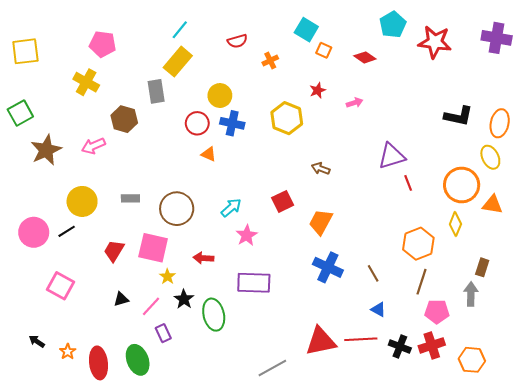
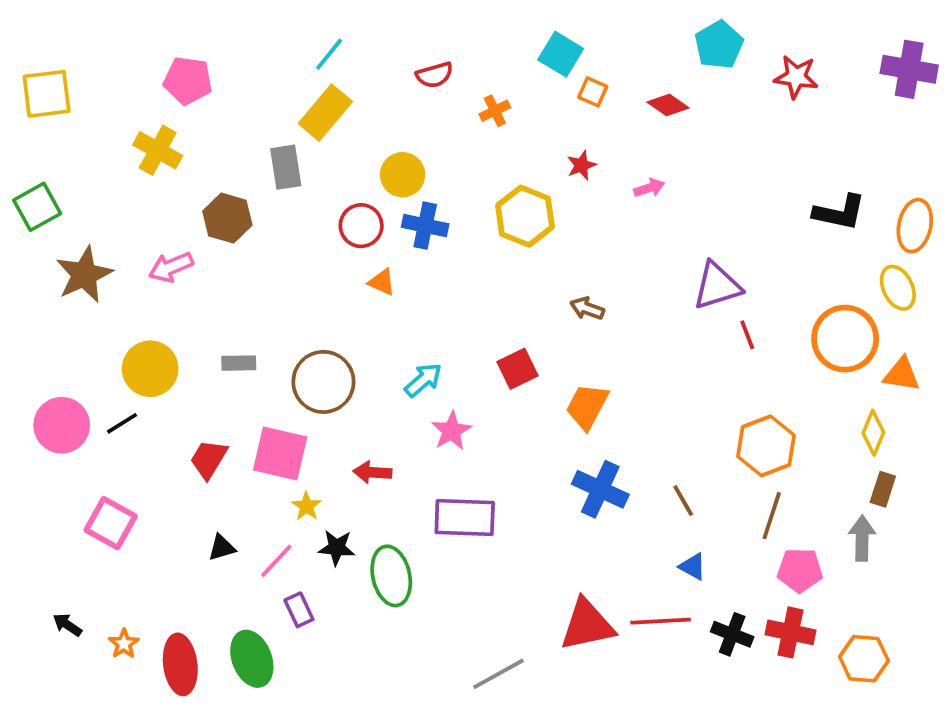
red star: (435, 42) -> (796, 77), size x0.7
yellow diamond: (455, 224) -> (873, 433), moved
black star: (184, 299) -> (337, 548), turned -30
red cross: (432, 345) -> (790, 632), turned 30

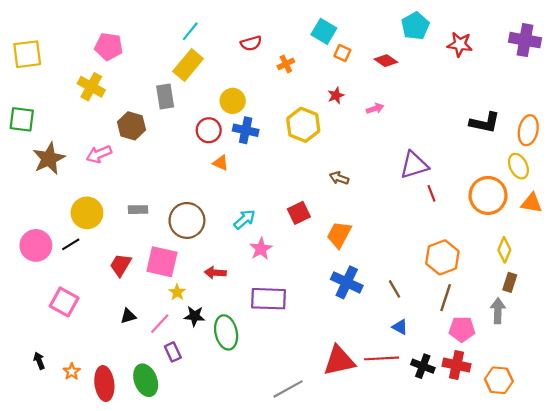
green square: (37, 207) -> (22, 119), turned 36
orange triangle: (902, 374) -> (531, 203), moved
black arrow: (67, 625) -> (39, 361), turned 35

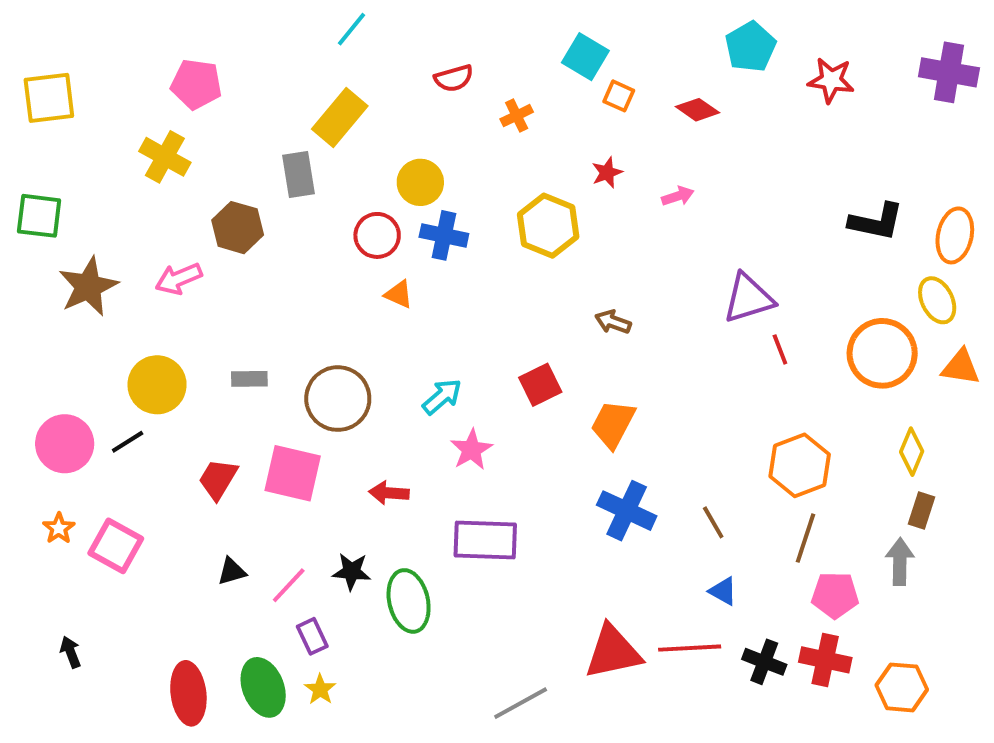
cyan line: (190, 31) -> (352, 29), moved
yellow star: (177, 292) -> (320, 689), moved
orange star: (72, 372) -> (59, 528), moved

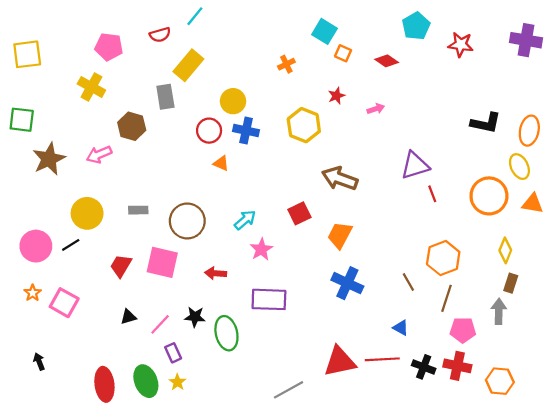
red semicircle: (454, 78) -> (160, 35), moved
brown arrow: (613, 322) -> (340, 179), size x1.8
brown line: (713, 522) -> (408, 282), moved

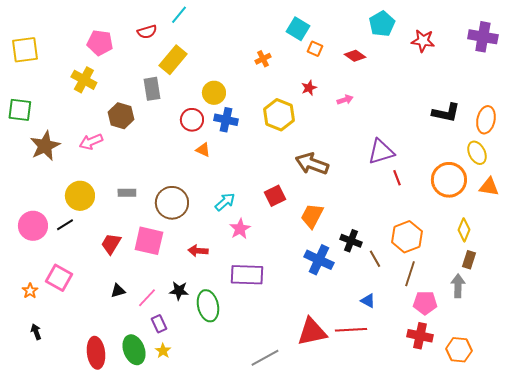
orange star: (33, 293) -> (30, 291), moved
black cross: (424, 367) -> (351, 241), moved

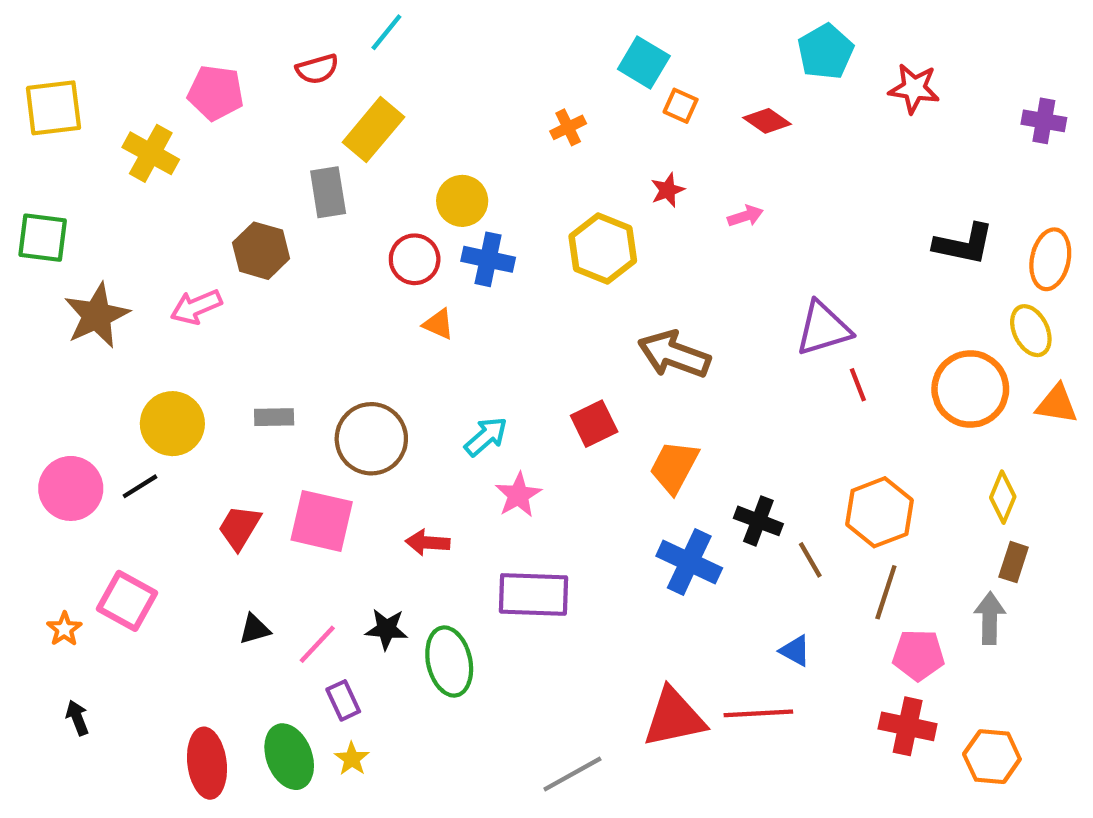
purple cross: (483, 37) -> (1044, 121), moved, size x0.7
yellow cross: (84, 80) -> (151, 153), moved

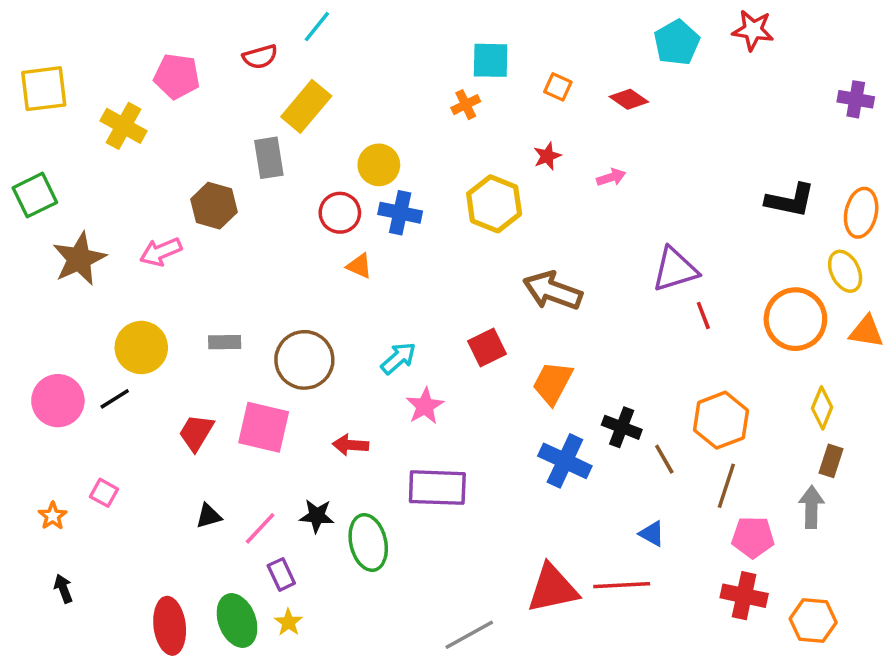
cyan square: (644, 62) -> (491, 60), moved, turned -30
red star: (914, 88) -> (753, 30), moved
green square: (43, 238) -> (35, 195), turned -33
pink square: (127, 601) -> (104, 493), size x0.6

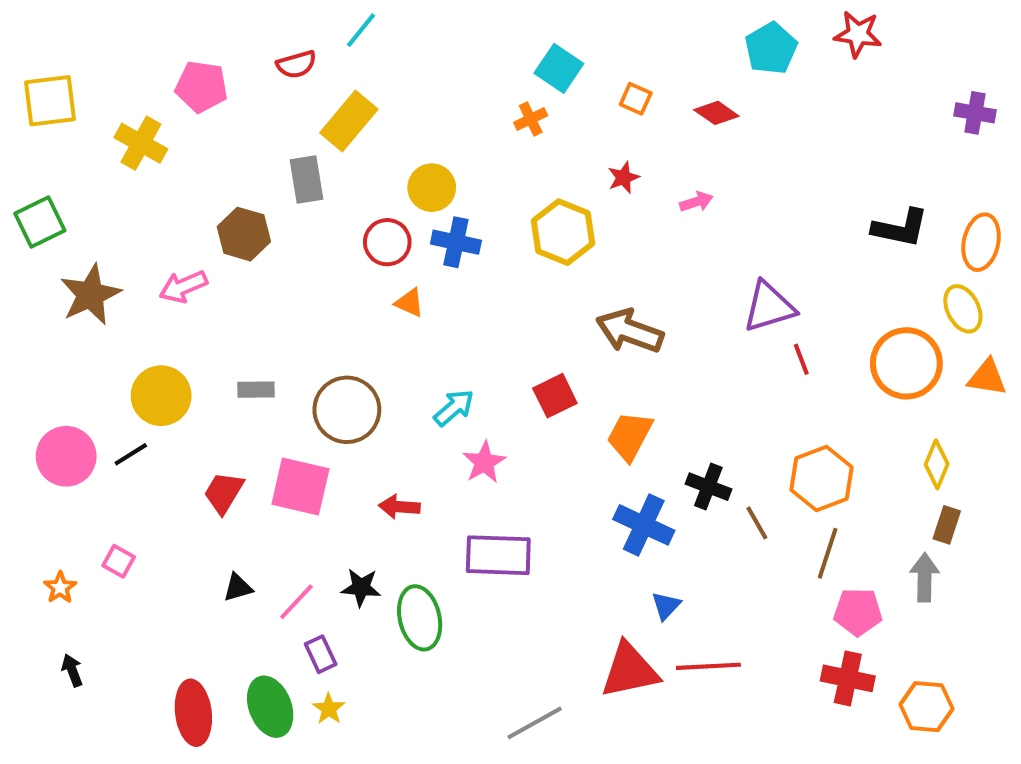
cyan square: (491, 60) -> (559, 68), turned 33
blue triangle: (652, 534) -> (666, 606), moved, turned 44

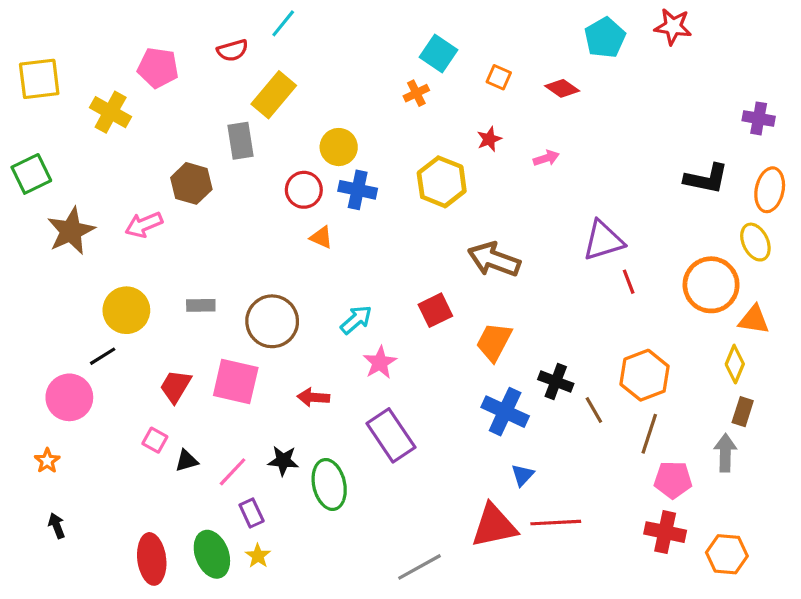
purple cross: (975, 113) -> (759, 118), moved
orange triangle: (987, 377) -> (754, 320), moved
pink circle: (66, 456) -> (69, 397), moved
purple rectangle: (498, 555) -> (391, 435), turned 54
pink square: (119, 561) -> (155, 440), moved

